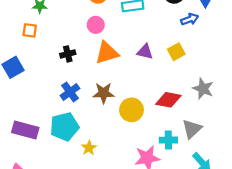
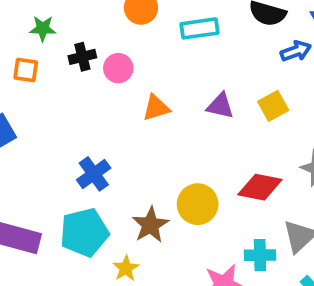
pink circle: (96, 25) -> (118, 68), moved
orange triangle: (107, 53) -> (156, 108), size x0.7
black cross: (68, 54) -> (82, 57), moved
brown star: (104, 93) -> (150, 225), moved, turned -30

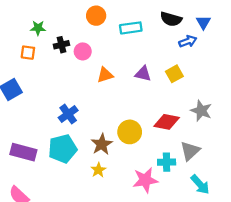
yellow star: (126, 268) -> (98, 170), moved

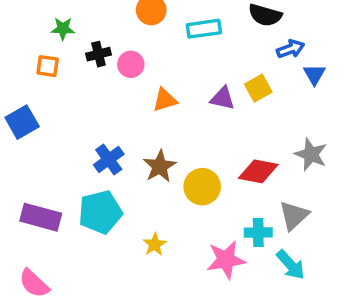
blue triangle: (203, 22) -> (314, 75), moved
yellow square: (174, 74) -> (258, 88), moved
brown star: (102, 144) -> (160, 166), moved
cyan arrow: (200, 184) -> (291, 265), moved

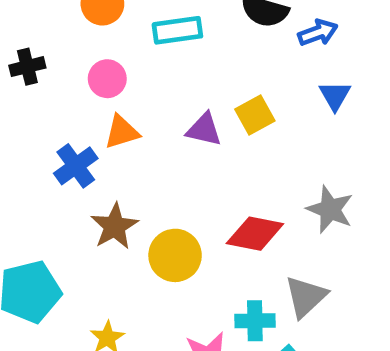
blue arrow: (291, 49) -> (318, 33), moved
pink circle: (131, 64) -> (107, 79), moved
blue cross: (109, 159) -> (76, 166), moved

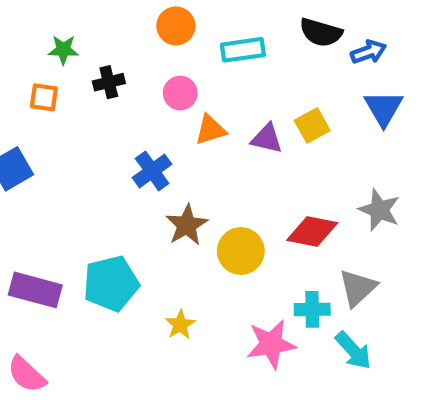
blue triangle: (335, 96) -> (384, 108), size x1.4
orange triangle: (122, 132) -> (211, 130), moved

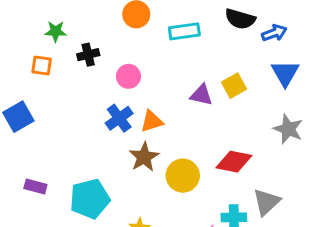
pink circle: (180, 93) -> (128, 76), moved
orange triangle: (211, 130) -> (152, 121), moved
gray star: (379, 210) -> (288, 129), moved
purple rectangle: (35, 290) -> (35, 186), moved, size x0.6

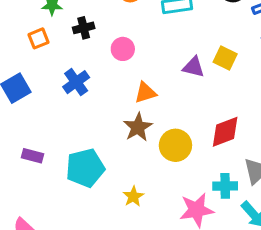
orange square: (42, 65) -> (39, 38), turned -30
yellow square: (234, 86) -> (225, 58), turned -35
blue cross: (119, 118) -> (76, 82), moved
red diamond: (234, 162) -> (225, 132), turned -32

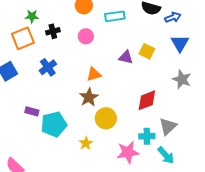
orange square: (39, 38) -> (23, 38), size x1.6
pink circle: (123, 49) -> (86, 36), moved
yellow circle: (175, 145) -> (106, 118), moved
purple rectangle: (32, 156) -> (32, 111), moved

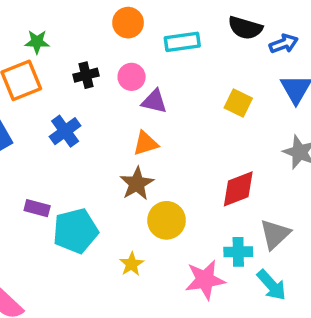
black cross: (53, 31) -> (86, 75), moved
purple triangle: (126, 57) -> (154, 101), moved

